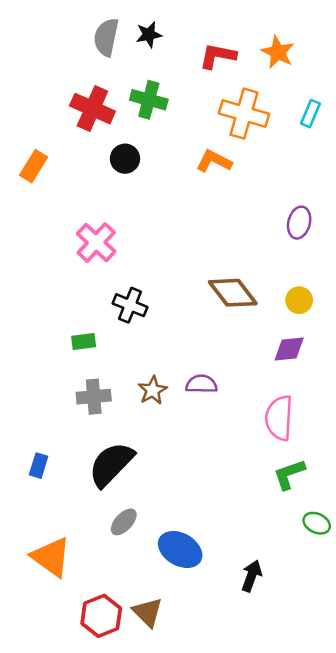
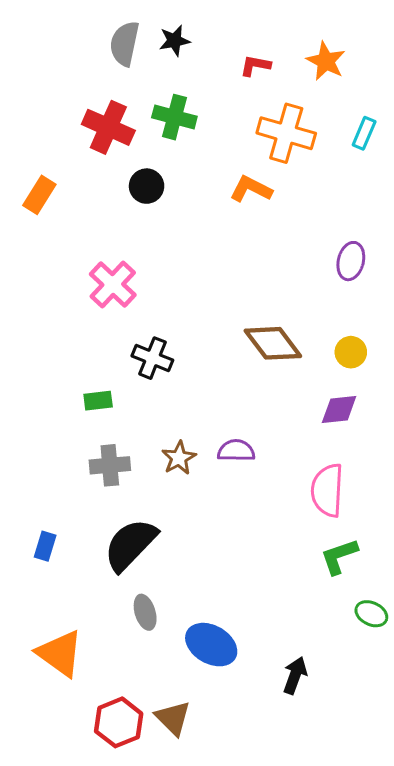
red L-shape: (218, 56) -> (255, 66), size x0.7
gray ellipse: (124, 522) -> (145, 612), turned -60

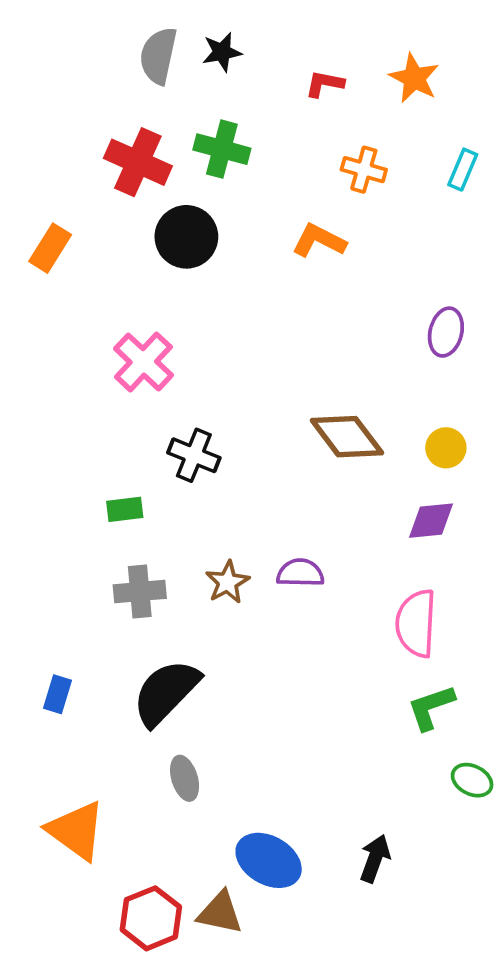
orange cross: (286, 133) -> (364, 170), size x0.6
black circle: (147, 186) -> (186, 237), size x1.4
blue ellipse: (211, 645) -> (269, 860), moved
brown triangle: (173, 718) -> (220, 913), turned -33

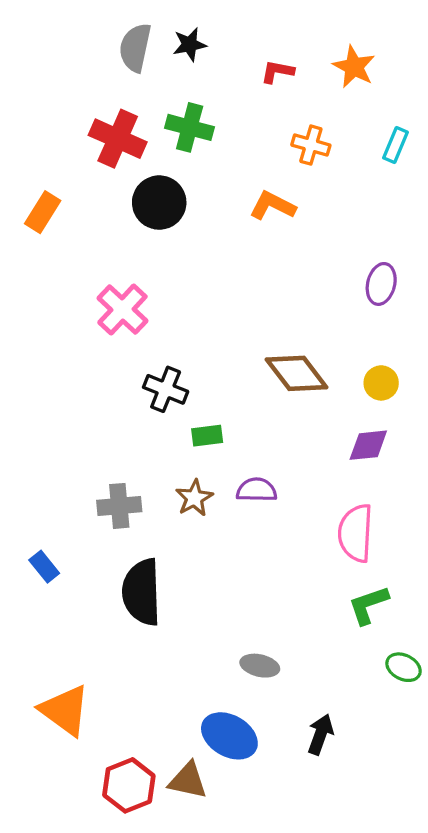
green rectangle: (125, 509) -> (207, 436), moved
black semicircle: (166, 692) -> (142, 592), turned -46
blue rectangle: (58, 694) -> (44, 567), moved, turned -56
gray ellipse: (185, 778) -> (260, 666), moved, turned -60

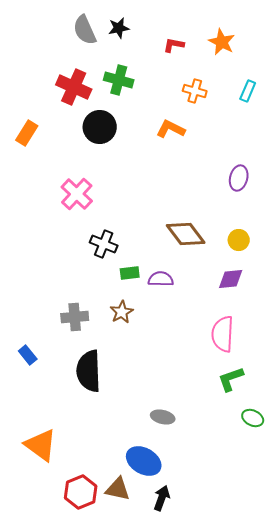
gray semicircle: (135, 48) -> (85, 30), turned -36
purple semicircle: (257, 490) -> (161, 279), moved
black arrow: (320, 734) -> (162, 498), moved

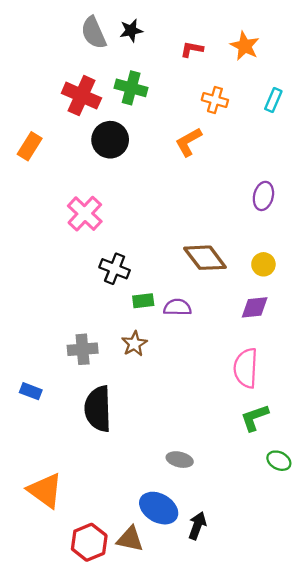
orange L-shape: (171, 129) -> (188, 142), turned -56
blue rectangle: (28, 355) -> (31, 391), turned -30
black arrow: (162, 498) -> (197, 526), moved

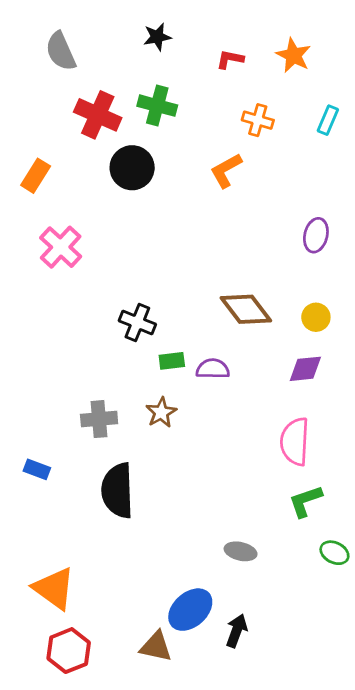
gray semicircle: (94, 33) -> (61, 51), moved
pink cross: (85, 214) -> (61, 247), moved
gray ellipse: (180, 460) -> (241, 551), moved
blue ellipse: (159, 508) -> (190, 610), turned -72
red hexagon: (89, 542) -> (69, 651), moved

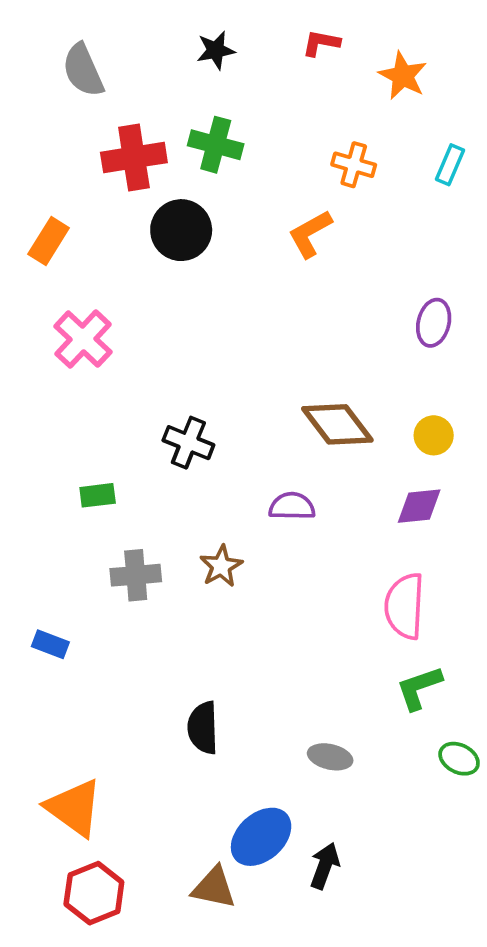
red L-shape: (230, 59) -> (321, 43), moved
red cross: (98, 115) -> (134, 157), turned -33
green rectangle: (172, 361) -> (98, 495), moved
black semicircle: (118, 491) -> (203, 728), moved, size x0.7

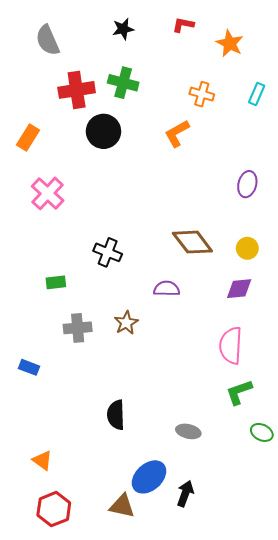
orange triangle: (74, 808) -> (42, 460), size x0.6

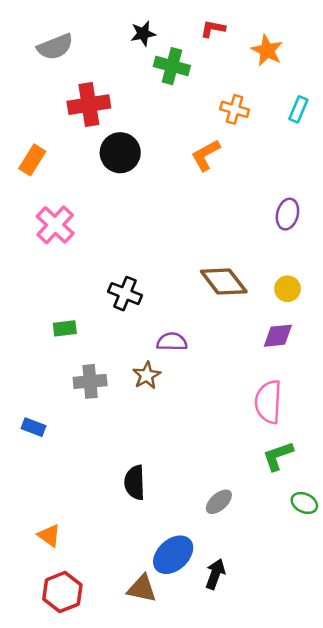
gray semicircle: (48, 40) -> (55, 47), turned -88
green cross: (123, 83) -> (172, 66), moved
purple semicircle: (167, 289) -> (172, 342), moved
gray ellipse: (188, 431) -> (219, 502), turned -55

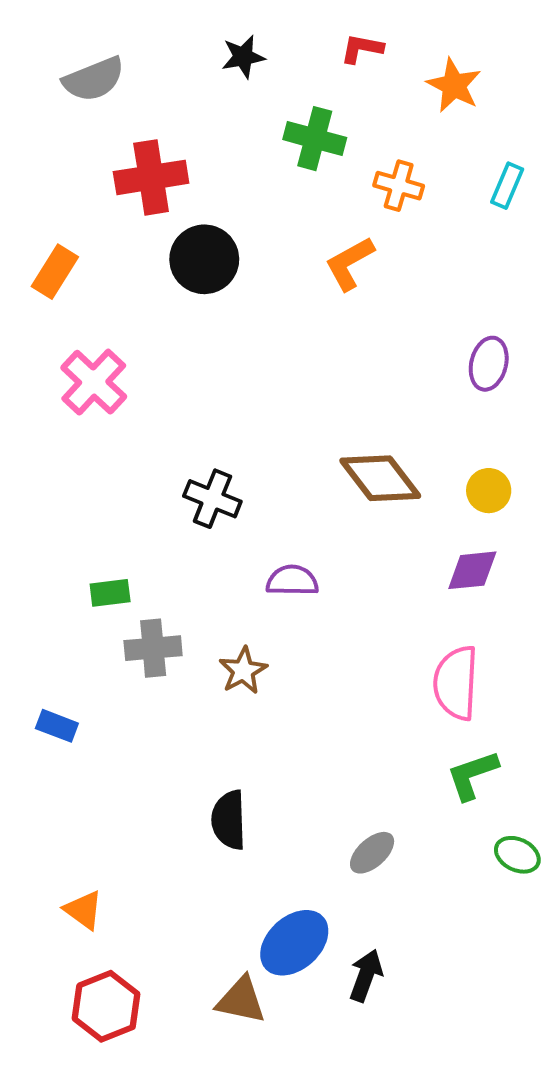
green cross: (172, 66) -> (315, 139), moved
green rectangle: (65, 328) -> (110, 593), moved
brown star: (147, 375) -> (243, 671), moved

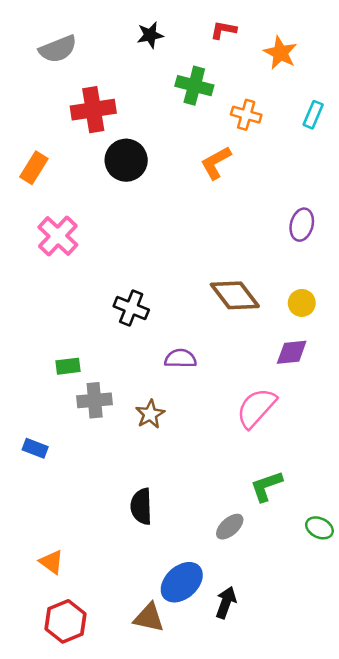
pink semicircle: (456, 683) -> (256, 408), moved, turned 39
green L-shape: (472, 775) -> (266, 486), moved

